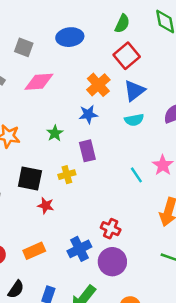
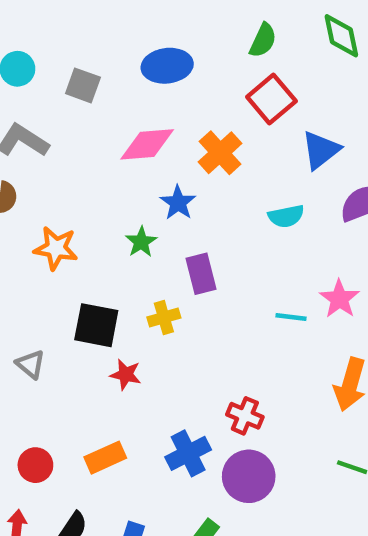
pink diamond: (39, 82) -> (147, 144), moved
blue triangle: (134, 91) -> (321, 150), moved
blue star: (88, 114) -> (178, 203), moved, turned -30
cyan line: (136, 175) -> (291, 317), turned -49

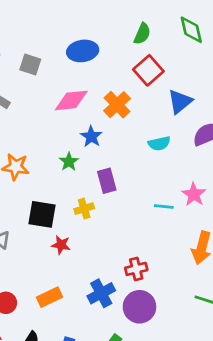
red cross: (245, 416) -> (136, 269), turned -35

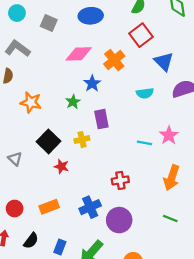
blue triangle: (180, 102) -> (164, 62), turned -40
black square: (42, 214) -> (48, 141), turned 30
red cross: (136, 269) -> (120, 180), moved

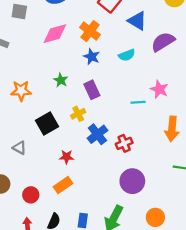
blue star: (92, 83) -> (92, 57), moved
black square: (48, 141) -> (47, 123), turned 30
red star: (61, 166) -> (67, 157), moved
blue cross: (90, 207) -> (97, 134), moved

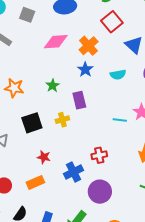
blue cross: (97, 134) -> (74, 172), moved

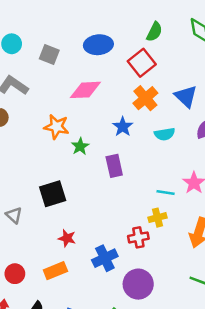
red square: (112, 22) -> (142, 63), moved
orange cross: (89, 46) -> (145, 98), moved
orange star: (14, 88) -> (56, 127), moved
yellow cross: (62, 120) -> (158, 218), moved

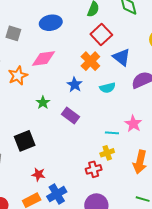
red square: (142, 63) -> (101, 35), moved
orange star: (56, 127) -> (18, 76), moved, turned -30
purple rectangle: (114, 166) -> (71, 115), turned -36
blue cross: (105, 258) -> (57, 194), moved

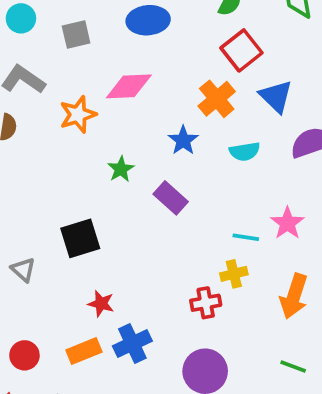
gray square: (13, 33) -> (76, 34), turned -35

